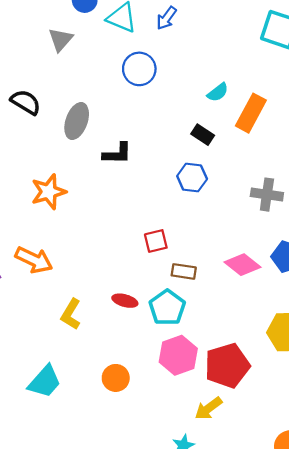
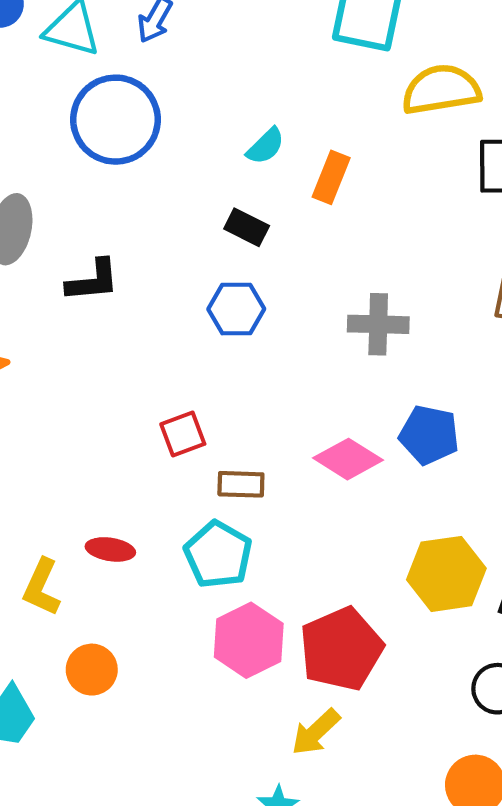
blue circle: (139, 69) -> (116, 120), size x1.4
orange rectangle: (251, 113) -> (331, 177), size x0.7
red ellipse: (125, 301) -> (110, 549), moved
orange circle: (116, 378) -> (92, 670), moved

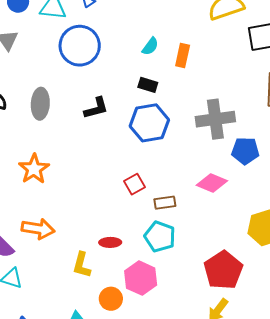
black L-shape: (93, 281) -> (96, 108), moved
blue hexagon: (236, 309) -> (149, 123), size x1.5
gray cross: (378, 324) -> (215, 119), size x1.4
blue pentagon: (429, 435) -> (245, 151), moved
pink hexagon: (249, 640) -> (141, 278), moved

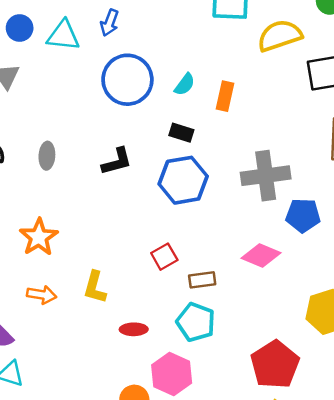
blue circle: (80, 46) -> (127, 80), moved
gray ellipse: (40, 104) -> (47, 156), size x0.7
orange arrow: (38, 229) -> (42, 295), moved, size x0.7
yellow L-shape: (82, 265) -> (95, 287), moved

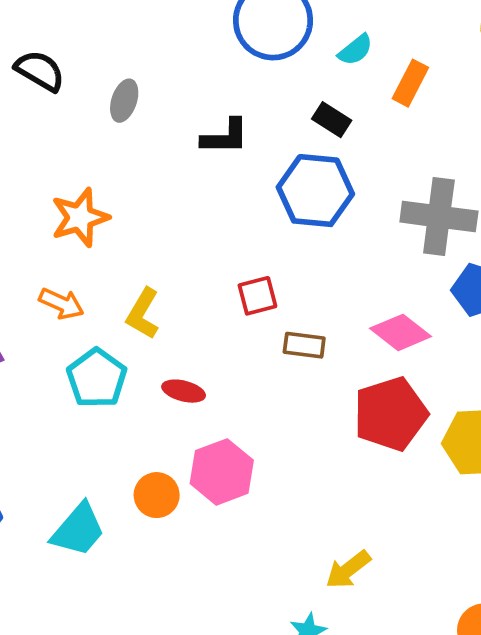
cyan pentagon: (196, 322) -> (97, 378), moved
red pentagon: (275, 365) -> (390, 414), moved

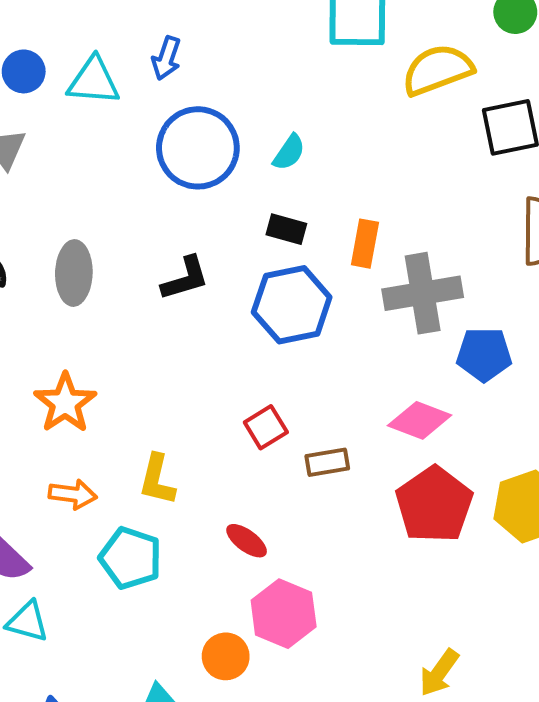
orange rectangle: (410, 83) -> (365, 244), moved
gray ellipse: (124, 101) -> (74, 273), size x1.4
red ellipse: (184, 391) -> (247, 541), moved, turned 39

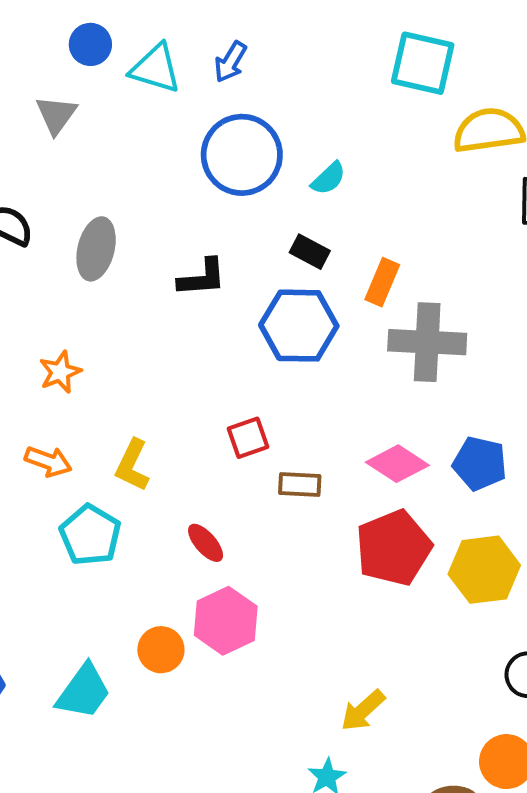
blue pentagon: (484, 354) -> (480, 463), moved
orange star: (65, 403) -> (60, 372), size x0.7

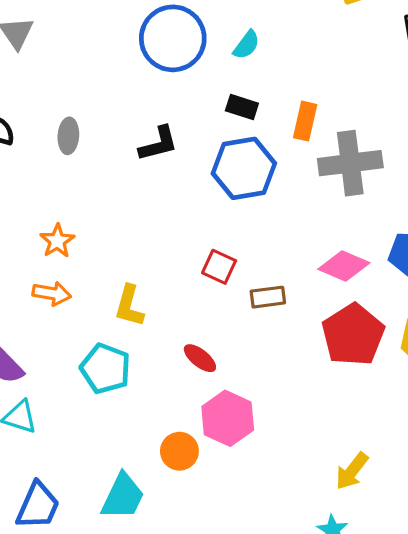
gray ellipse: (96, 249) -> (68, 136), size x0.7
red square: (248, 438) -> (219, 267), turned -36
orange arrow: (48, 461) -> (52, 293), moved

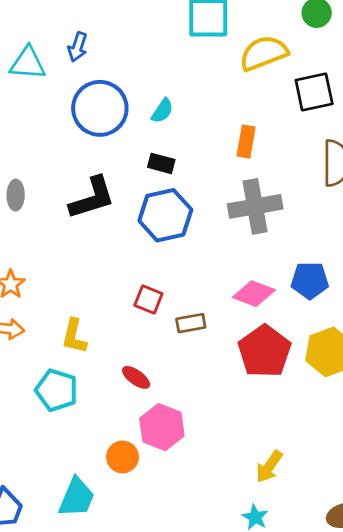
orange rectangle: (305, 121) -> (246, 142), moved
black L-shape: (158, 144) -> (92, 198), size x1.4

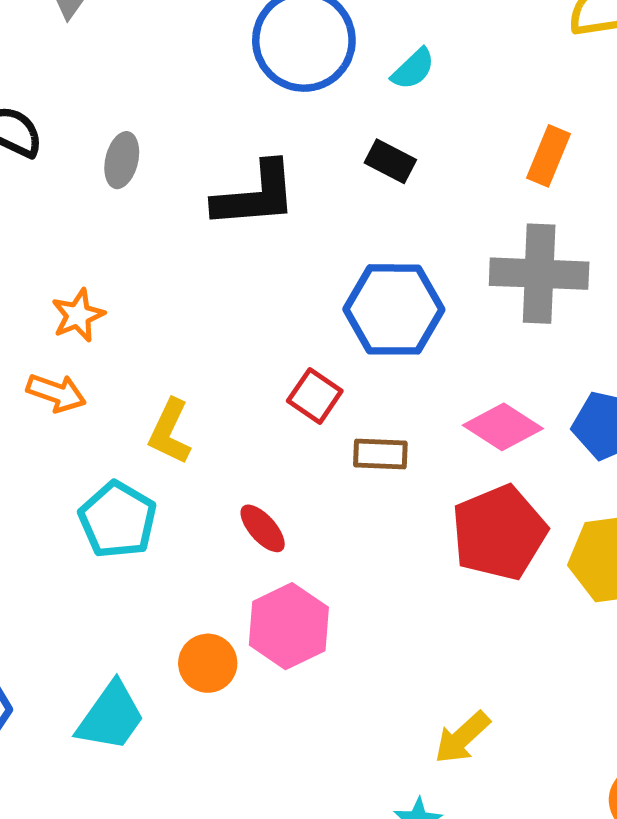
blue hexagon: (165, 215) -> (394, 309), moved

